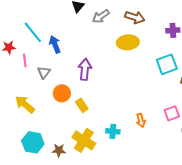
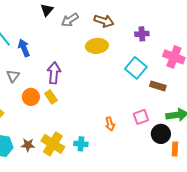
cyan square: (167, 64) -> (136, 68), turned -30
yellow rectangle: (82, 105) -> (51, 97), moved
cyan cross: (113, 131) -> (81, 144), moved
brown star: (59, 150) -> (28, 145), moved

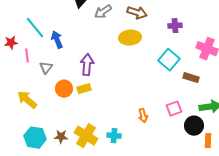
yellow rectangle: (51, 97) -> (84, 89), turned -72

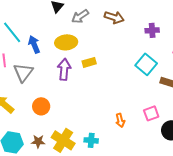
yellow ellipse: (130, 38) -> (66, 42), moved
gray triangle: (46, 68) -> (23, 72), size x1.5
orange circle: (64, 89) -> (41, 106), moved
yellow rectangle: (84, 89) -> (89, 62), moved

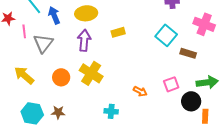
yellow rectangle: (89, 62) -> (118, 32), moved
orange arrow: (120, 120) -> (140, 91), turned -48
yellow cross: (63, 140) -> (91, 73), moved

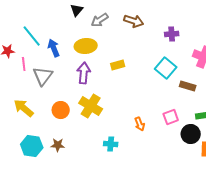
orange arrow: (140, 91) -> (140, 124), turned 40

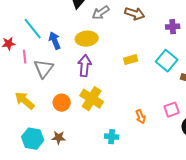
yellow rectangle: (118, 65) -> (131, 60), moved

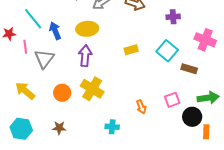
cyan hexagon: (33, 139) -> (21, 129), moved

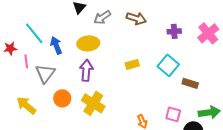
pink cross: (205, 40) -> (208, 33), moved, turned 30
orange circle: (62, 93) -> (62, 98), moved
pink square: (172, 100) -> (173, 114), turned 35

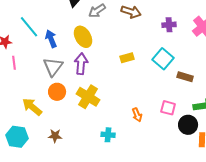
yellow ellipse: (88, 43) -> (83, 37), turned 65
pink line: (26, 61) -> (14, 63), moved
gray triangle: (45, 73) -> (53, 67), moved
yellow arrow: (26, 105) -> (32, 107), moved

